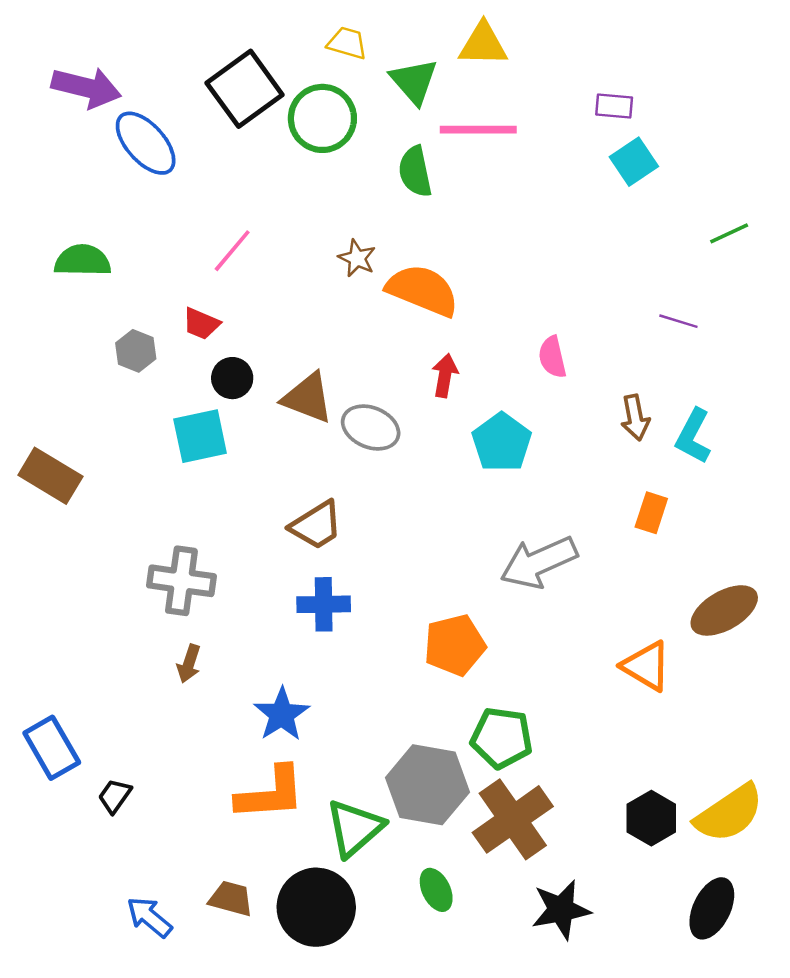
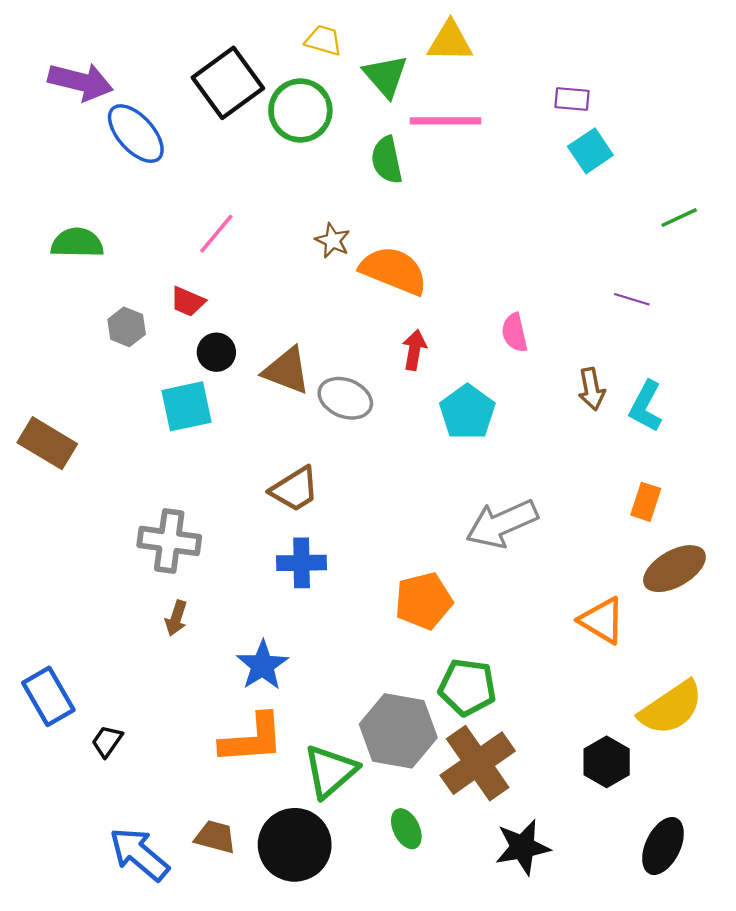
orange rectangle: (651, 513) -> (646, 502), moved
yellow semicircle: (729, 813) -> (671, 708), moved
blue arrow: (149, 917) -> (139, 854), size x1.4

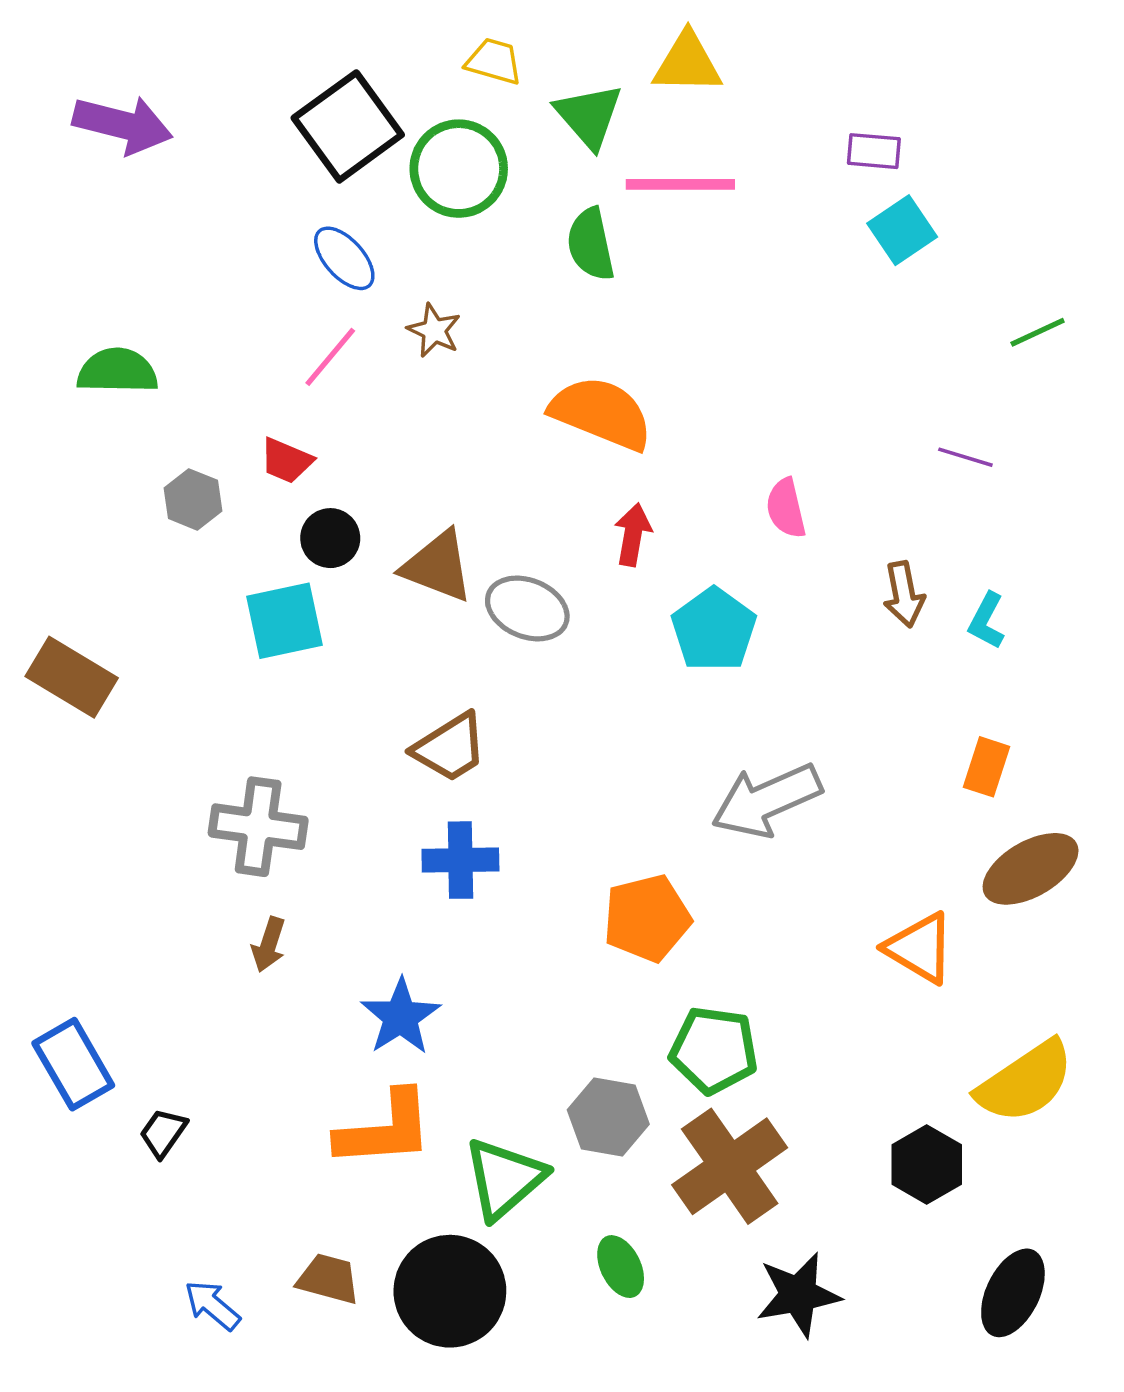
blue ellipse: (136, 134) -> (344, 258), moved, size x0.7
brown star: (333, 241) -> (434, 330), moved
cyan L-shape: (646, 406) -> (987, 621), size x0.7
gray hexagon: (398, 731) -> (608, 1117), size x0.7
blue arrow: (139, 854) -> (212, 1305), size x0.6

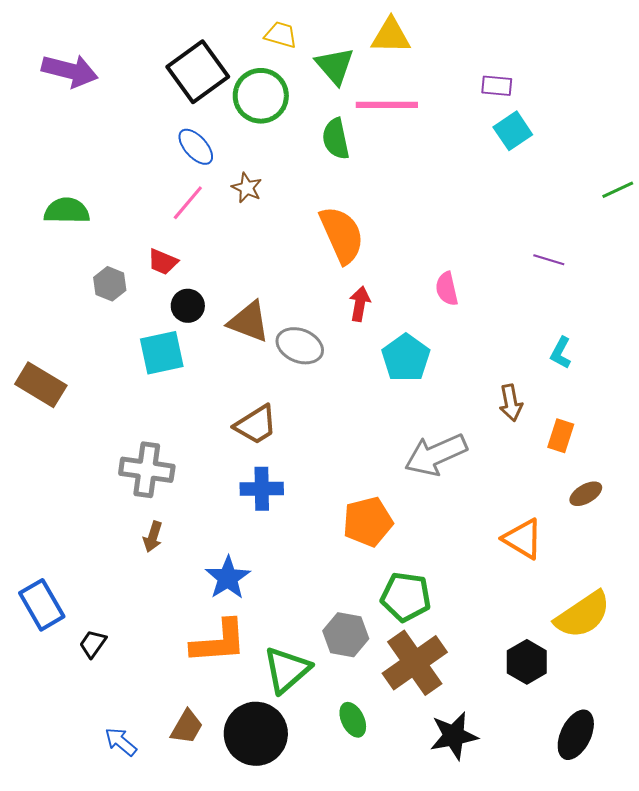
green line: (1038, 332) -> (618, 190), moved
orange semicircle: (601, 413) -> (342, 235), turned 44
brown arrow: (904, 594) -> (511, 403), moved
brown ellipse: (1031, 869) -> (586, 494), size x0.6
brown trapezoid: (328, 1279) -> (187, 727), turned 105

